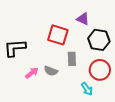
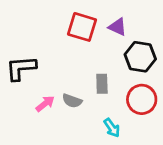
red square: (58, 35) -> (82, 27), moved
cyan arrow: (87, 89) -> (112, 128), moved

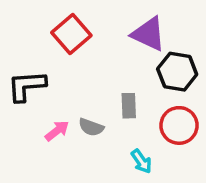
red square: (82, 27) -> (71, 34), moved, turned 32
purple triangle: (118, 27) -> (149, 34), size x1.5

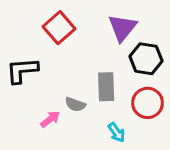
purple triangle: (149, 34) -> (122, 28), turned 44
gray rectangle: (129, 106) -> (106, 87), size x1.4
pink arrow: (57, 131) -> (50, 119), moved

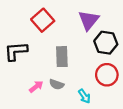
gray rectangle: (106, 87) -> (62, 57), moved
gray semicircle: (75, 104) -> (57, 84), moved

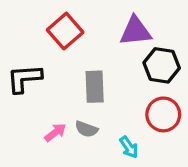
purple triangle: (89, 20) -> (135, 31), turned 45

